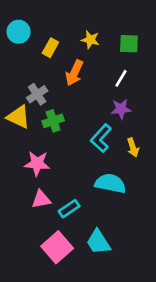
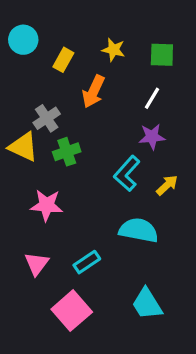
yellow arrow: (133, 147) -> (167, 185), turned -114
pink triangle: (41, 199) -> (37, 264), moved, turned -42
cyan trapezoid: (98, 242) -> (147, 304), moved

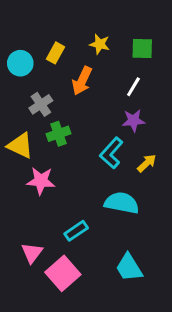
cyan circle: (23, 40) -> (20, 63), moved
yellow triangle: (23, 147) -> (20, 146), moved
pink triangle: (37, 264) -> (32, 253), moved

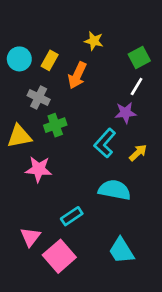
green square: (142, 49) -> (139, 58), moved, turned -30
yellow rectangle: (56, 53) -> (50, 60), moved
white line: (133, 87) -> (137, 87), moved
gray cross: (41, 104) -> (39, 98), turned -30
yellow triangle: (20, 146) -> (19, 136), turned -36

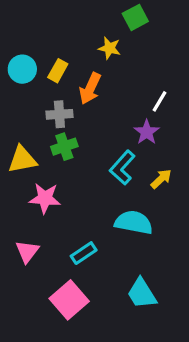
green square: (139, 58) -> (135, 17), moved
gray cross: (39, 98) -> (59, 114), moved, turned -30
purple star: (126, 113) -> (147, 132), turned -30
pink triangle: (30, 237) -> (27, 251), moved

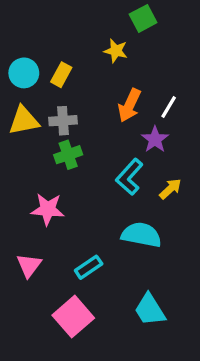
orange arrow: (90, 88) -> (129, 105), moved
yellow triangle: (22, 159) -> (24, 121), moved

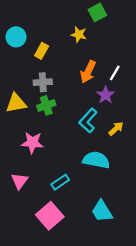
cyan circle: (24, 73) -> (16, 37), moved
yellow triangle: (24, 121) -> (16, 103), moved

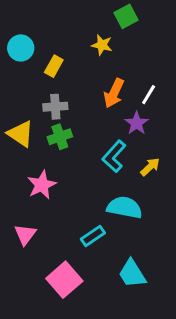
yellow triangle: (16, 103) -> (21, 134), turned 45
pink star: (32, 143) -> (42, 185), turned -30
cyan rectangle: (60, 182) -> (93, 236), moved

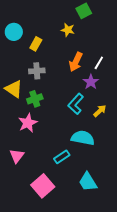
green cross: (60, 137) -> (35, 99), moved

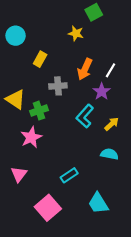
yellow rectangle: (36, 44) -> (40, 59), moved
gray cross: (37, 71) -> (58, 86), moved
cyan semicircle: (83, 138) -> (109, 154), moved, size x0.7

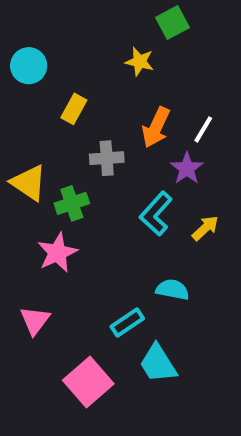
cyan semicircle: (109, 154) -> (172, 290), moved
cyan trapezoid: (98, 203) -> (158, 364), moved

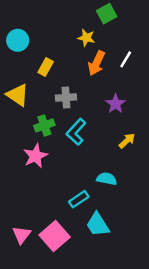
orange arrow: (156, 127) -> (96, 63), moved
white line: (203, 129) -> (126, 59), moved
yellow triangle: (29, 183) -> (18, 95), moved
cyan L-shape: (156, 214) -> (76, 132), moved
pink triangle: (35, 320) -> (21, 235), moved

